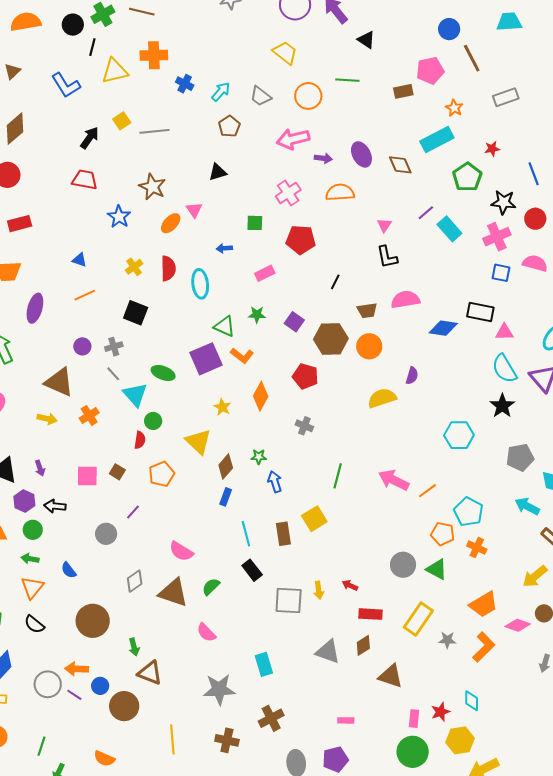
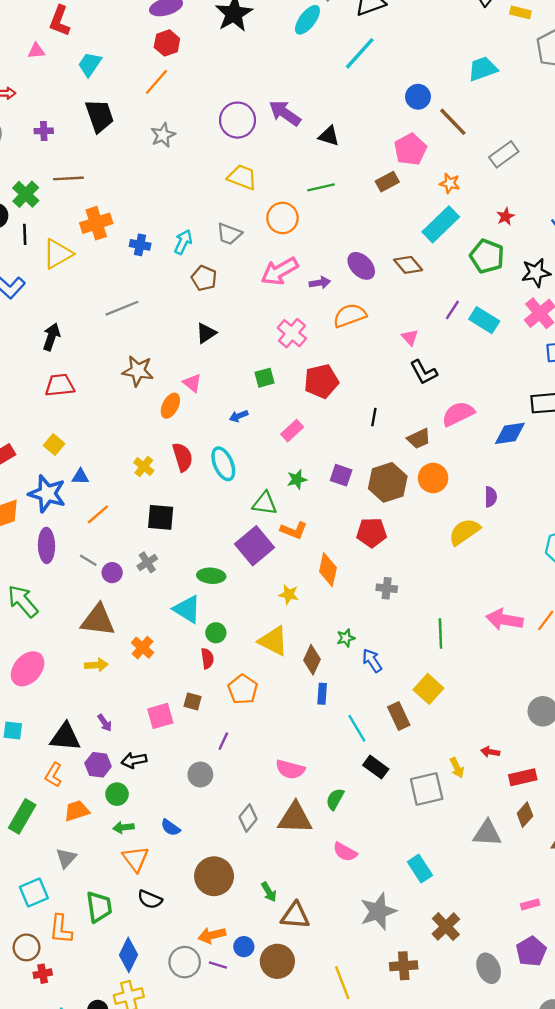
yellow square: (122, 121) -> (54, 445), moved
blue star: (119, 217) -> (47, 494), moved, size x1.4
gray line: (113, 374) -> (88, 560), moved

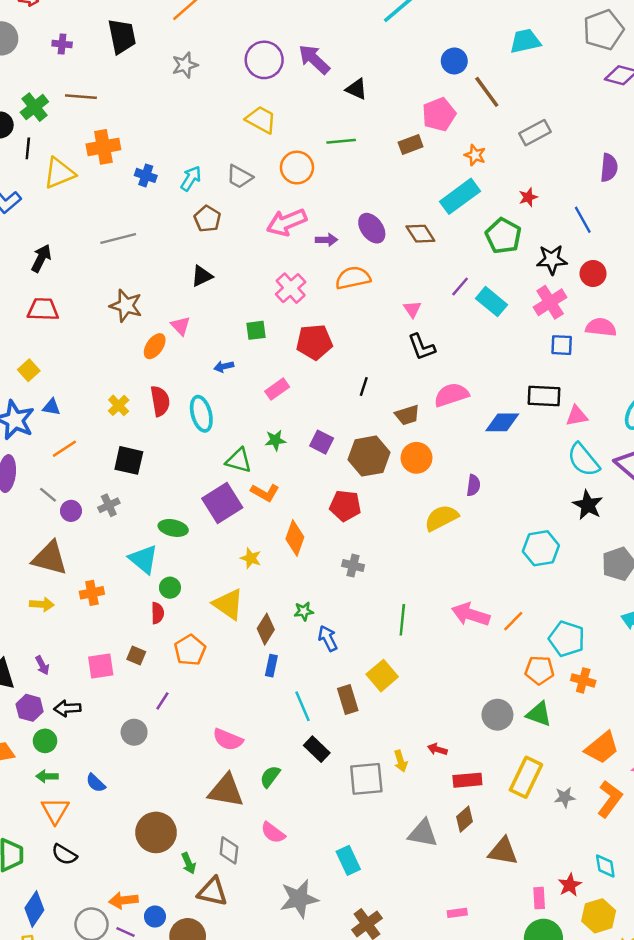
orange cross: (142, 648) -> (92, 593), turned 30
gray diamond: (248, 818) -> (229, 850), moved, turned -40
brown circle: (214, 876) -> (156, 832), moved

